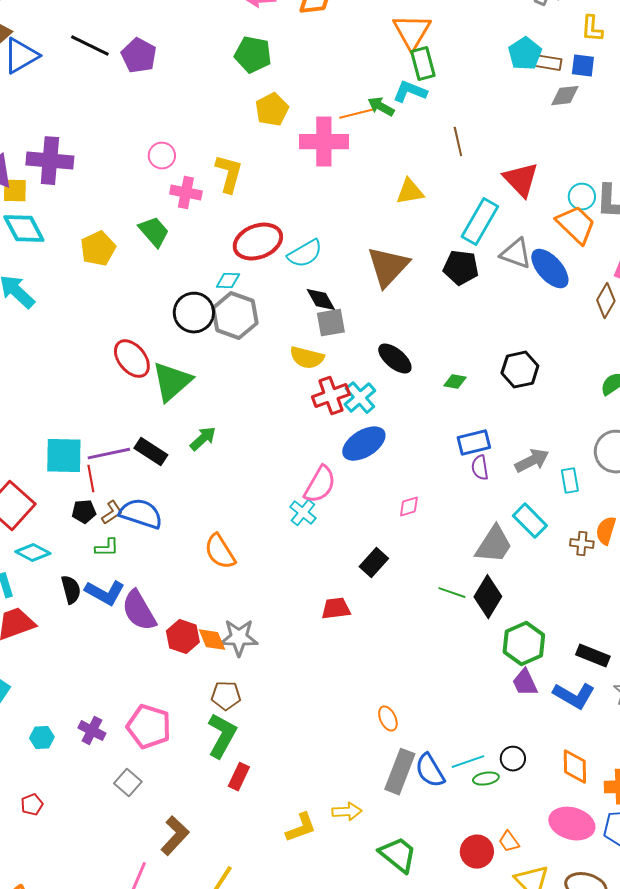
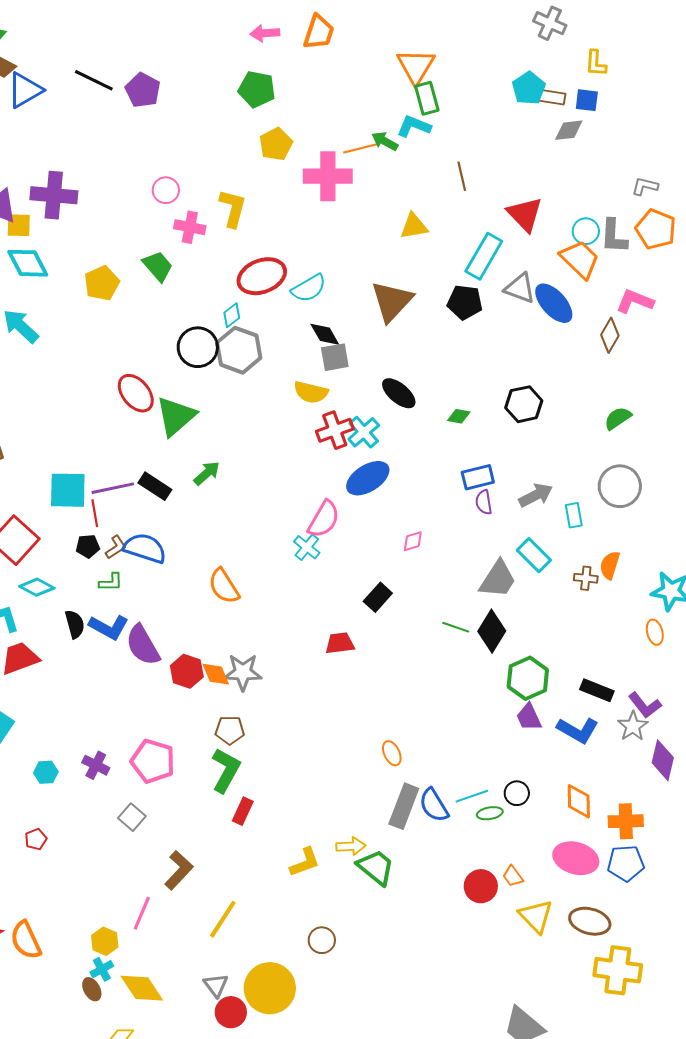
cyan diamond: (228, 281) -> (232, 315), turned -40
green trapezoid: (398, 855) -> (376, 867), moved

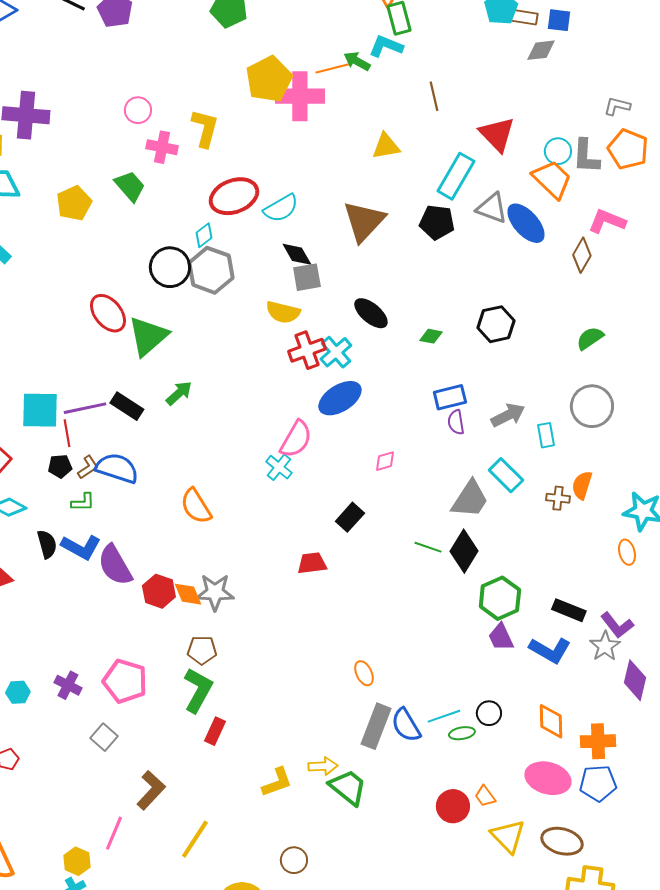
yellow pentagon: (276, 144) -> (269, 79), moved, size x1.4

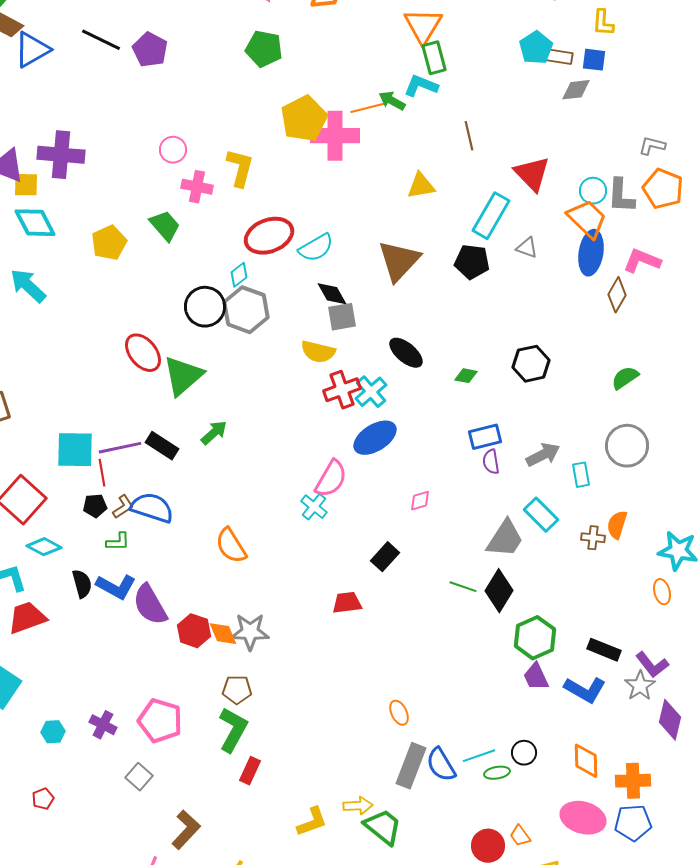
gray triangle: (492, 208) -> (527, 248), size x0.7
blue ellipse: (526, 223) -> (591, 253), moved, turned 51

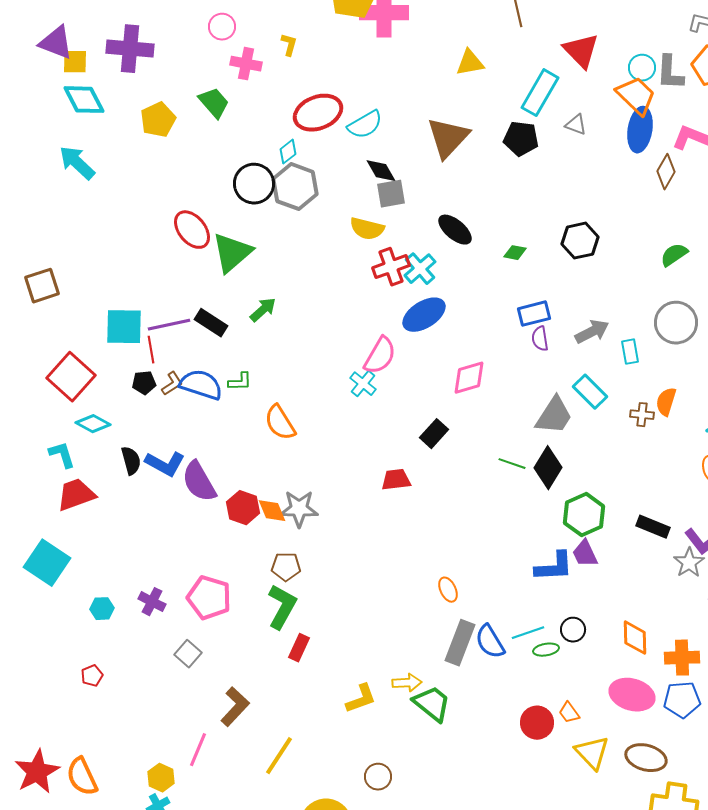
purple cross: (61, 155) -> (130, 49), moved
yellow L-shape: (240, 168) -> (289, 45), size x0.6
pink diamond: (420, 501) -> (469, 378), size x1.6
green L-shape: (118, 542) -> (240, 382), moved
blue L-shape: (585, 690) -> (554, 567), moved, turned -33

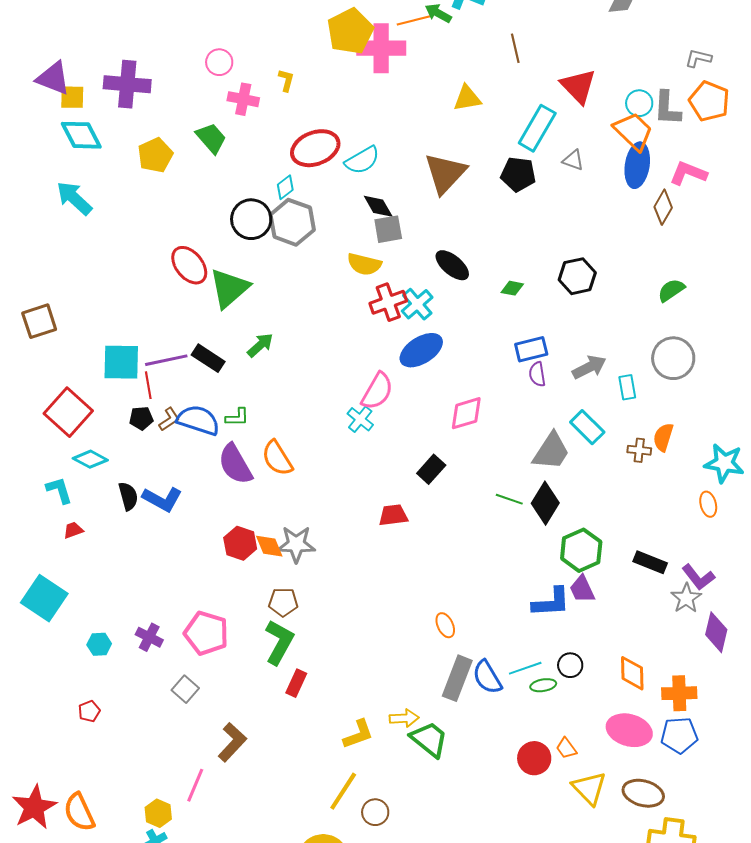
purple semicircle: (199, 482) -> (235, 464), moved
red trapezoid: (76, 495) -> (73, 530), size x0.5
yellow line: (279, 756) -> (343, 791), moved

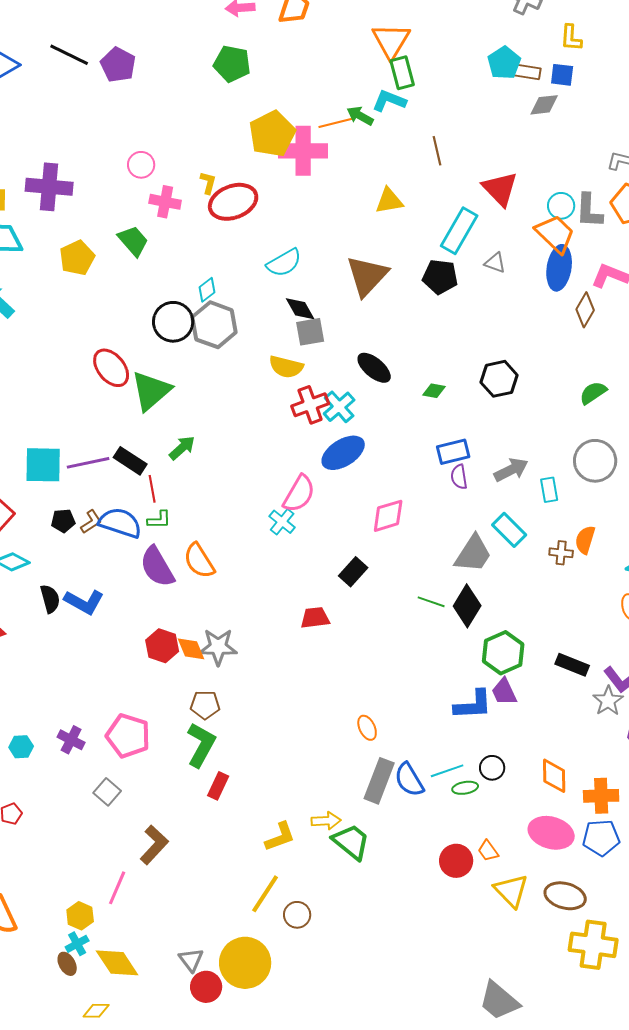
red ellipse: (315, 148) -> (233, 202), moved
red line: (148, 385) -> (152, 489), moved

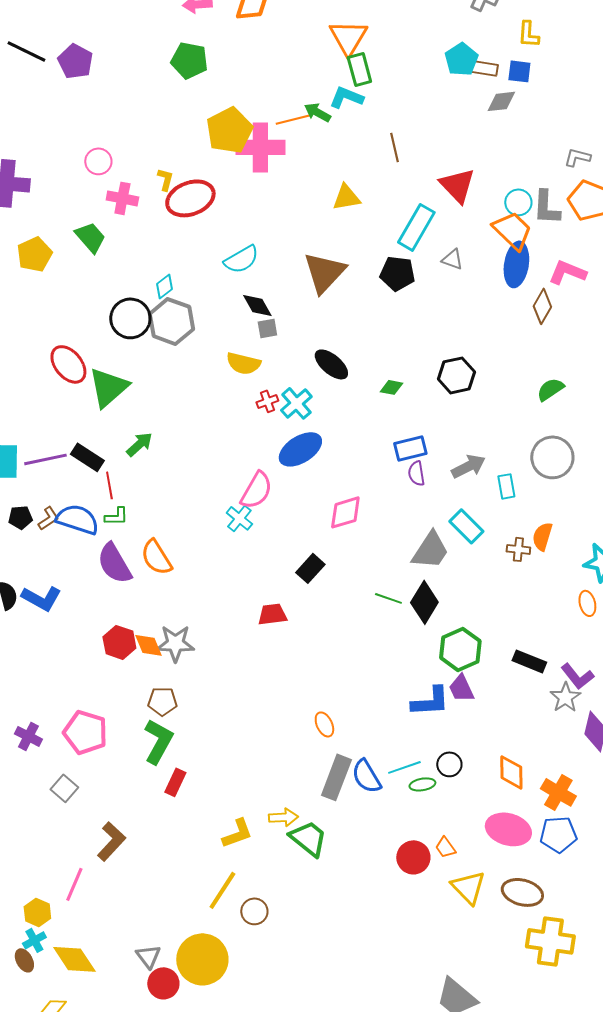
gray square: (310, 332) -> (267, 328), size x0.7
red cross: (310, 405) -> (267, 401), size x0.6
orange cross: (601, 796) -> (558, 792), turned 32

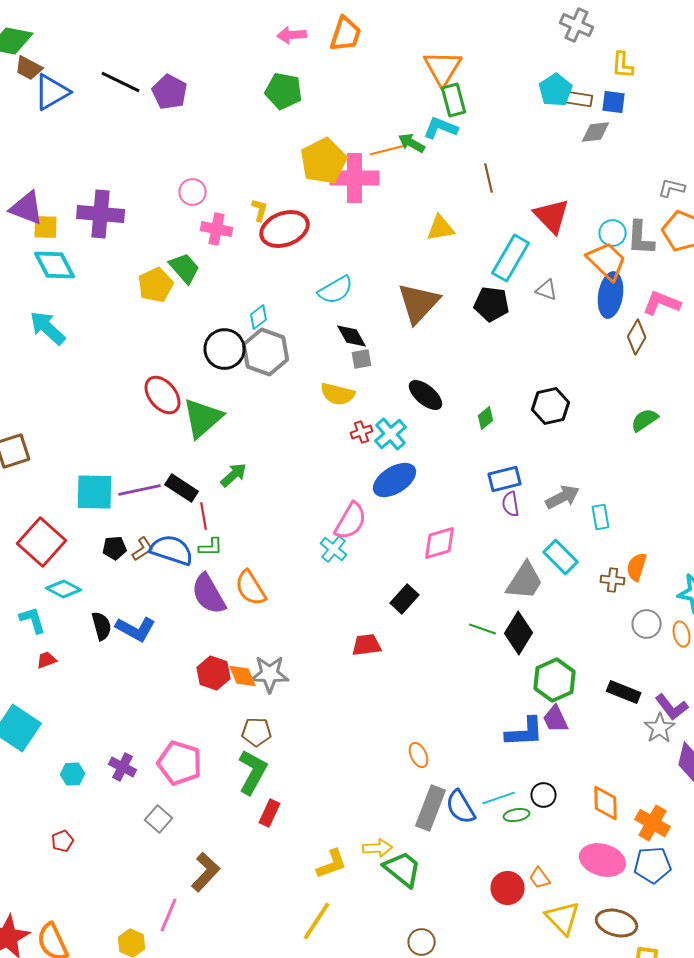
yellow pentagon: (34, 254) -> (156, 285), moved
green diamond: (391, 387) -> (486, 418), turned -50
gray circle: (552, 457) -> (647, 624), moved, size x0.7
brown circle: (254, 911) -> (422, 942), moved

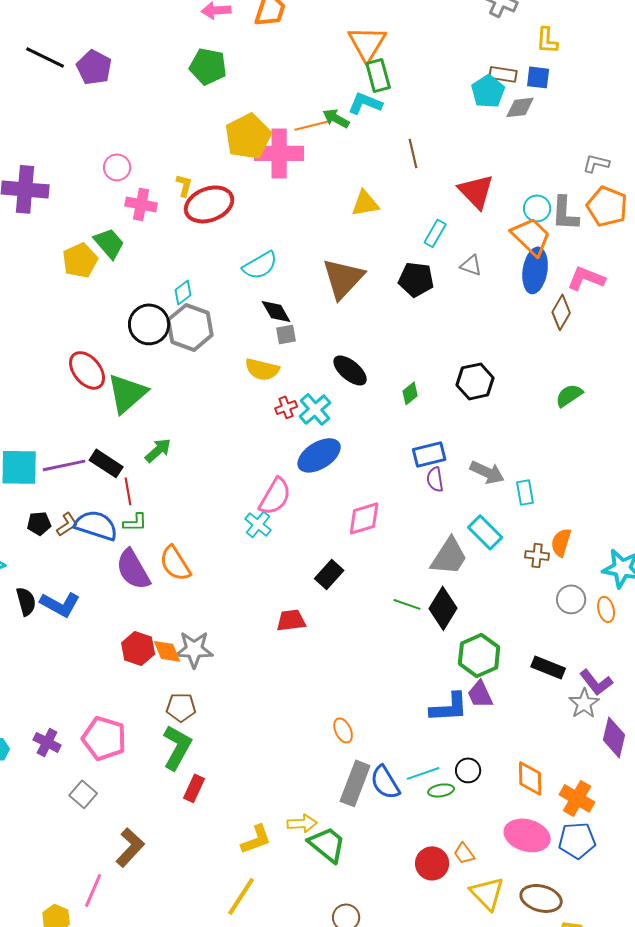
cyan pentagon: (556, 90) -> (488, 91), moved
cyan rectangle: (511, 258) -> (435, 233), size x0.6
gray arrow: (563, 497) -> (487, 472), turned 52

